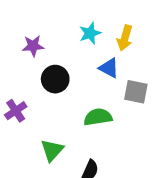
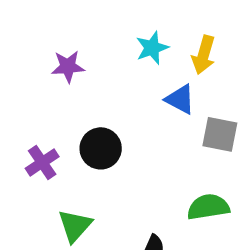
black circle: (55, 79) -> (101, 148), moved
green semicircle: (98, 117) -> (208, 207), moved
green triangle: (52, 150) -> (75, 226), moved

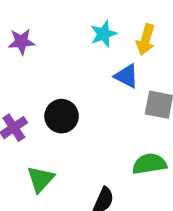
purple star: (68, 67) -> (21, 42), moved

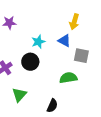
cyan star: (104, 34) -> (38, 42), moved
green semicircle: (149, 164) -> (68, 78), moved

